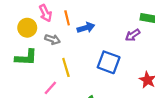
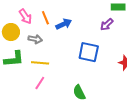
yellow line: (66, 67) -> (40, 63), moved, turned -60

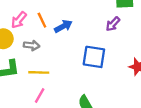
pink arrow: (25, 16) -> (19, 20), turned 77

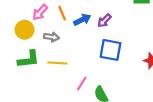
purple arrow: (113, 24) -> (104, 21), moved
pink line: (40, 95) -> (82, 84), moved

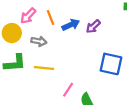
blue square: (110, 50) -> (111, 64), moved

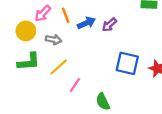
yellow line: (44, 68) -> (59, 67), turned -48
pink line: (68, 90) -> (75, 85), moved

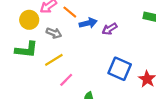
orange line: (66, 15) -> (70, 12), turned -40

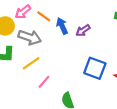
blue arrow: (88, 23) -> (62, 26), turned -98
gray arrow: (54, 33) -> (30, 37), size x1.5

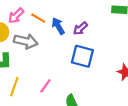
yellow line: (31, 63) -> (14, 87), moved, turned -30
blue square: (95, 68) -> (82, 56), moved

